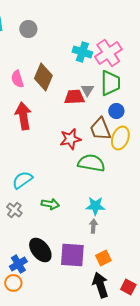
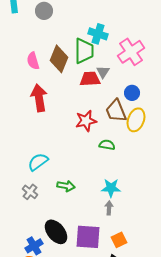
pink cross: (108, 53) -> (131, 52), moved
green trapezoid: (110, 83) -> (84, 51), moved
green semicircle: (91, 163) -> (107, 145), size x0.6

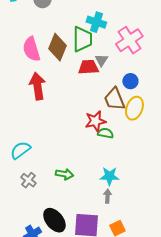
pink semicircle: (33, 61) -> (31, 49), size x1.4
red star: (86, 121) -> (95, 121), moved
cyan semicircle: (38, 162) -> (20, 150), moved

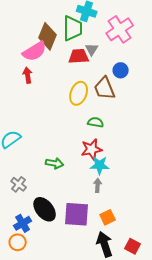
pink semicircle: (31, 49) -> (35, 51), moved, turned -105
red arrow: (37, 86) -> (28, 75), size x0.6
yellow ellipse: (134, 108) -> (79, 93), moved
red star: (95, 121) -> (92, 149), moved
gray cross: (28, 180) -> (19, 184), moved

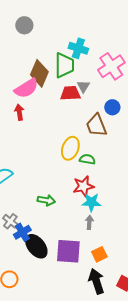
yellow ellipse: (79, 93) -> (70, 148), moved
blue cross: (23, 223) -> (22, 232), moved

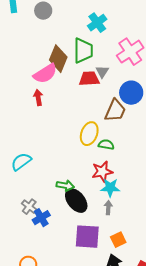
cyan cross: (78, 48) -> (97, 23), moved, turned 36
blue circle: (112, 107) -> (131, 93), size x1.5
brown trapezoid: (96, 125) -> (115, 111), turned -135
black ellipse: (36, 246) -> (76, 201), moved

